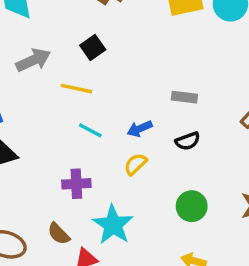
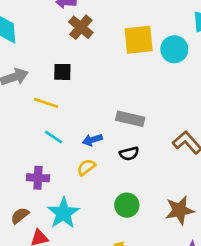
black square: (93, 47) -> (62, 72), turned 30
gray rectangle: (184, 97) -> (130, 119), size x1.4
brown semicircle: (59, 234) -> (20, 216), turned 90

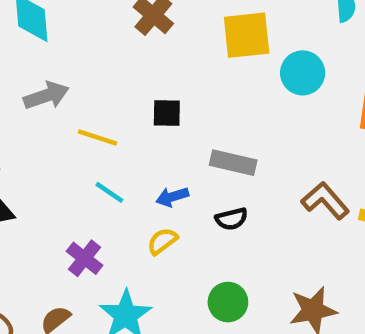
cyan circle: (174, 49) -> (303, 73), moved
black square: (62, 72) -> (167, 113), moved
purple cross: (38, 178) -> (85, 258), turned 35

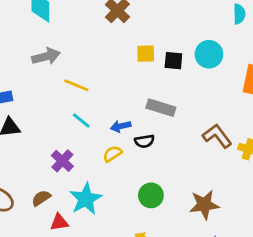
yellow square: (247, 35) -> (146, 54), moved, size x0.6
black square: (167, 113) -> (173, 61), moved
black semicircle: (232, 219) -> (144, 141), moved

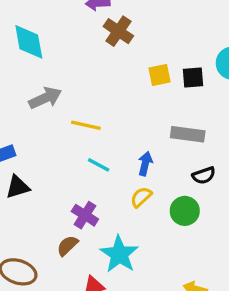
blue arrow: (121, 126) -> (145, 164), turned 126
black semicircle: (144, 141) -> (204, 175), moved
green circle: (151, 195) -> (185, 211), moved
brown semicircle: (41, 198) -> (67, 246), moved

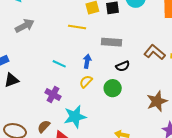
yellow line: (86, 125) -> (77, 27), moved
brown semicircle: (67, 246) -> (44, 126), moved
cyan star: (119, 254) -> (75, 117), turned 30

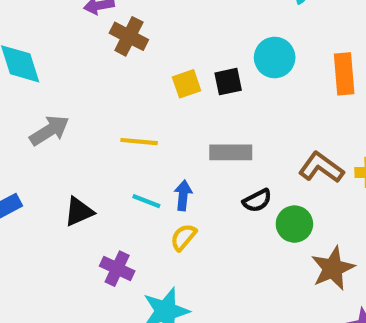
yellow line: (77, 27) -> (139, 142), moved
cyan line: (59, 64) -> (146, 201), moved
black triangle: (11, 80) -> (79, 212), moved
green circle: (113, 88) -> (294, 224), moved

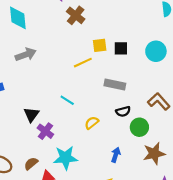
cyan circle: (275, 58) -> (156, 51), moved
yellow line: (139, 142) -> (83, 63), moved, turned -42
blue arrow: (183, 195) -> (116, 155), moved
black triangle: (79, 212) -> (31, 114), moved, turned -42
yellow semicircle: (183, 237) -> (92, 123), moved

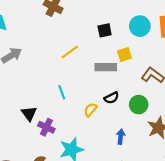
yellow square: (100, 45) -> (125, 55), moved
cyan line: (67, 100) -> (62, 92), turned 48
black semicircle: (123, 111) -> (111, 98), moved

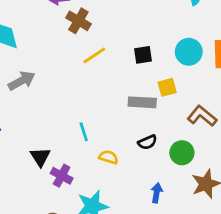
yellow line: (70, 52) -> (94, 55), moved
yellow semicircle: (90, 110) -> (109, 157), moved, turned 64

